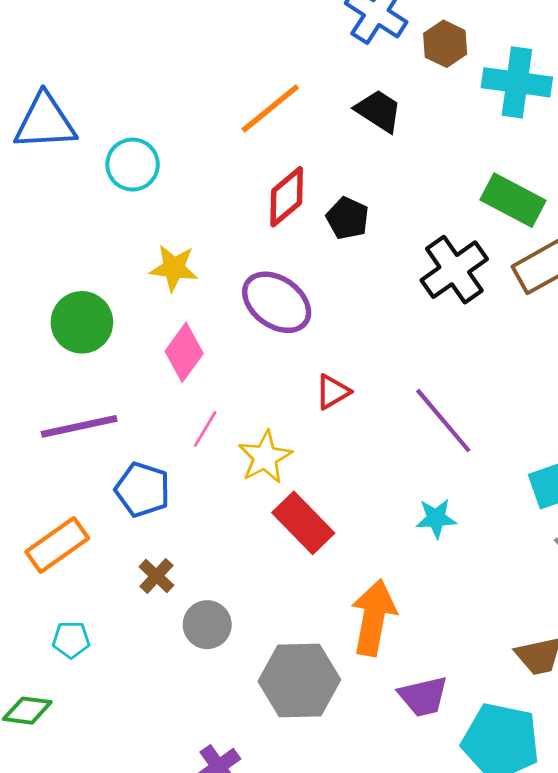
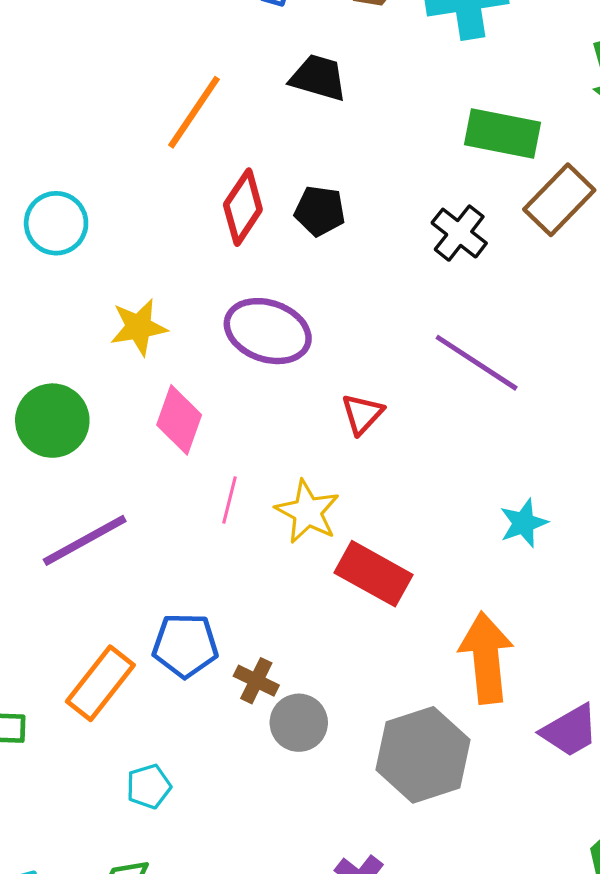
black cross: (454, 270) -> (459, 233), size x0.7
purple line: (443, 421) -> (477, 363), moved
blue pentagon: (142, 490) -> (185, 645), moved
brown cross: (156, 576) -> (256, 681), moved

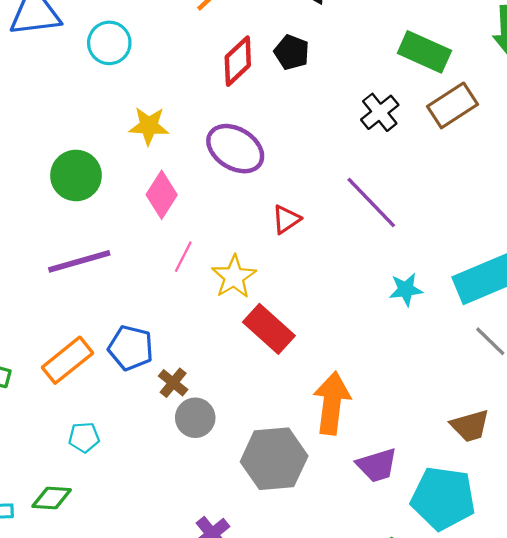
black pentagon: (320, 211) -> (292, 52), moved
cyan star: (524, 523) -> (406, 289), moved

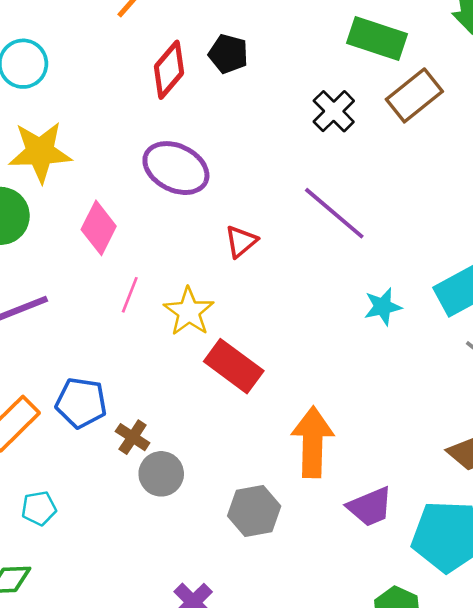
yellow star: (149, 126) -> (40, 152), moved, size x1.4
gray hexagon: (274, 459) -> (254, 511), size x0.7

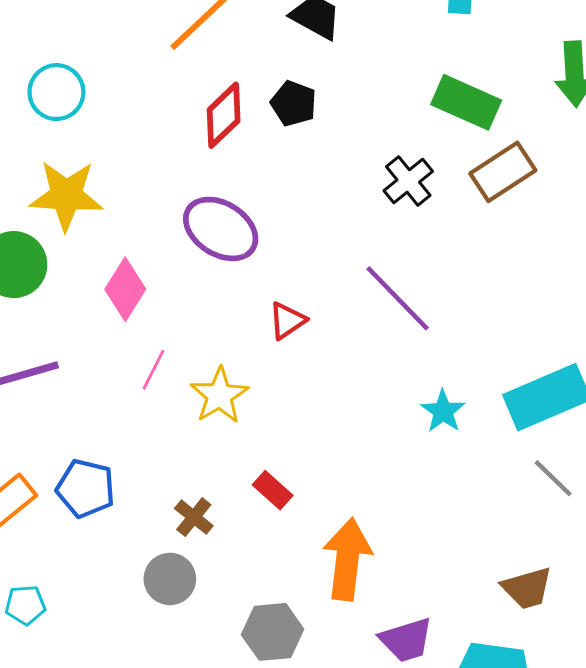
cyan star: (383, 307) -> (443, 411), turned -30
red rectangle: (234, 366) -> (273, 490), moved, size x0.6
brown cross: (133, 437) -> (194, 517), moved

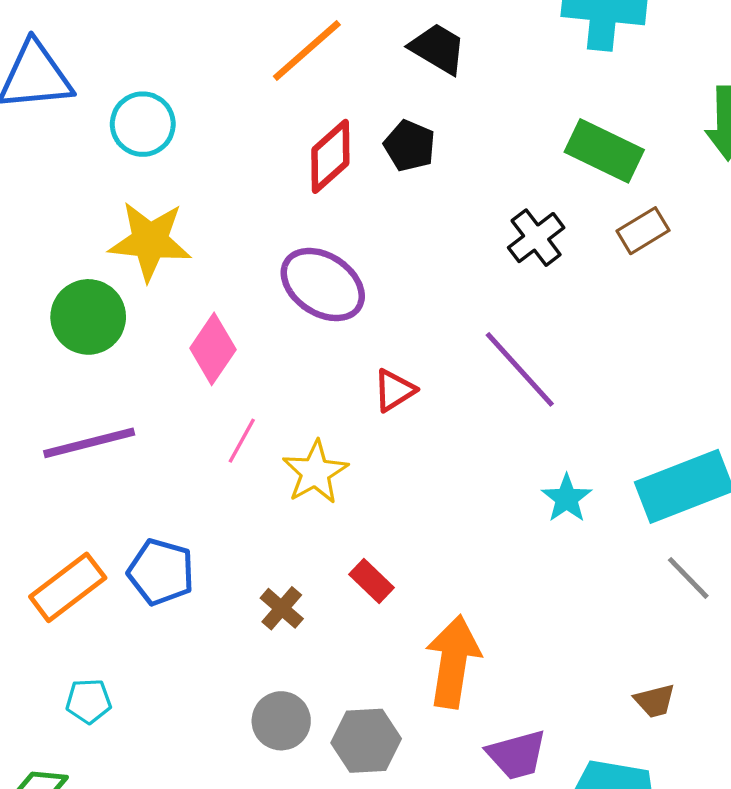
brown rectangle: (503, 172) -> (643, 231), size x0.7
gray circle: (170, 579) -> (281, 721), moved
brown trapezoid: (527, 588) -> (655, 701), size x0.7

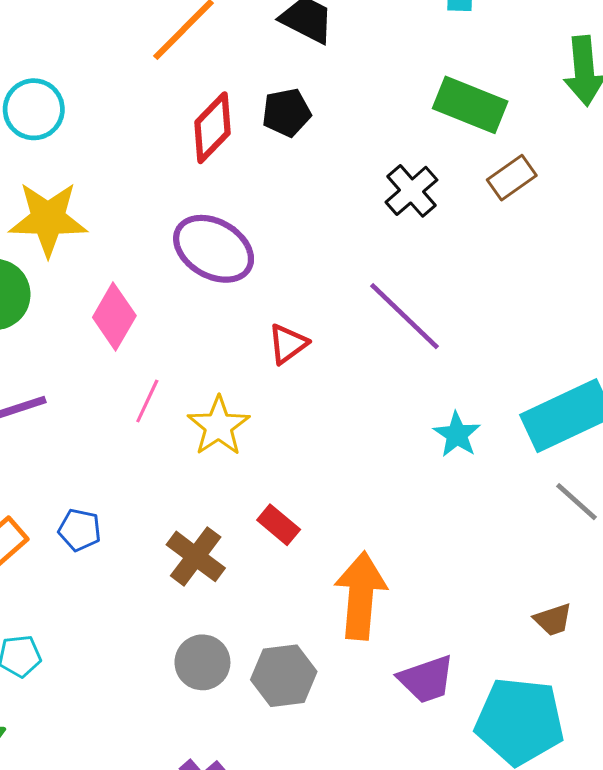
black pentagon: (410, 146) -> (286, 113), turned -30
blue pentagon: (161, 572) -> (80, 530), size x0.7
brown cross: (282, 608) -> (196, 556), size x1.4

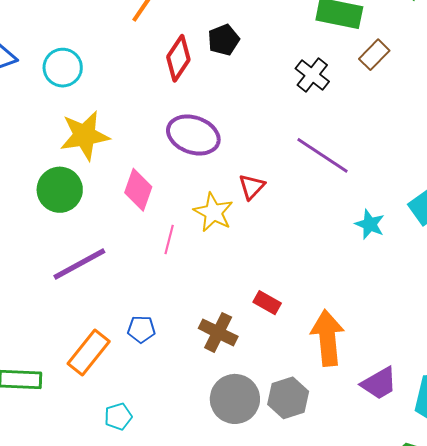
yellow star: (219, 426) -> (213, 212), moved
gray circle: (202, 662) -> (235, 399), size x1.4

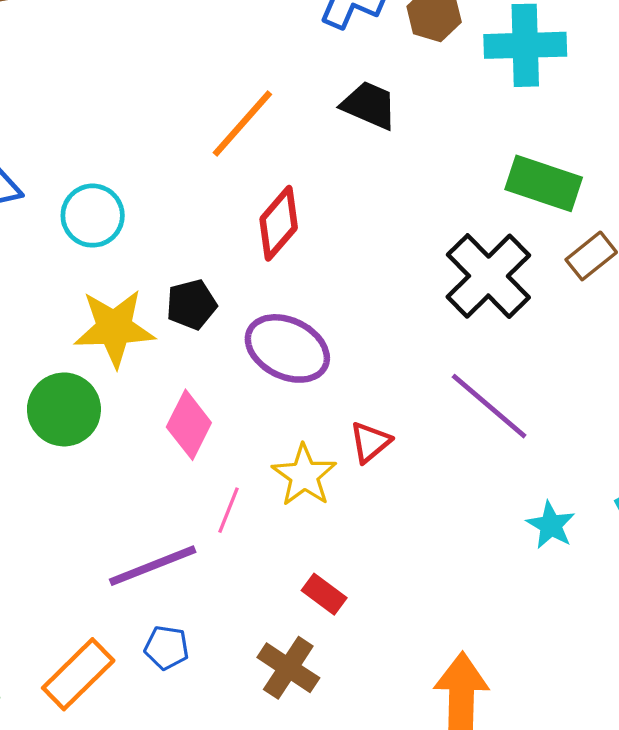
black pentagon: (224, 40) -> (191, 304), moved
black cross: (312, 75) -> (488, 276), size x1.6
purple line: (79, 264) -> (153, 566), moved
red rectangle: (267, 303) -> (324, 594), moved

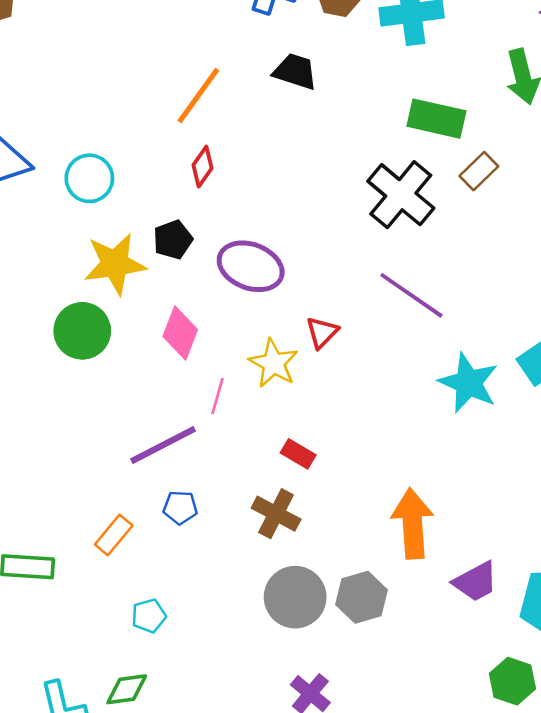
red diamond: (279, 223) -> (202, 167), moved, size x0.7
cyan star: (551, 525) -> (468, 383), size x1.6
orange rectangle: (78, 674) -> (114, 535), size x0.7

